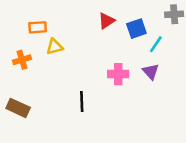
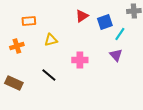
yellow triangle: (54, 47) -> (51, 40), moved
pink cross: (118, 74) -> (80, 60), moved
black line: (82, 101) -> (49, 75), moved, turned -49

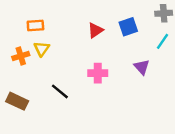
red triangle: (82, 16) -> (95, 30), moved
cyan line: (120, 34) -> (162, 41), moved
yellow triangle: (51, 40) -> (42, 49), moved, turned -40

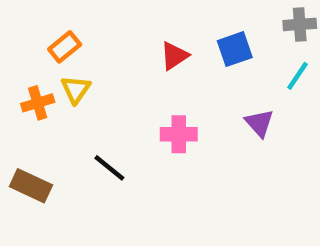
orange rectangle: (35, 25) -> (65, 47), turned -35

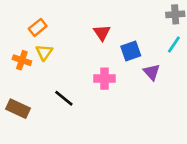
blue square: (235, 49) -> (131, 51), moved
red triangle: (174, 56) -> (102, 33), turned -30
orange cross: (38, 103) -> (22, 60), turned 36

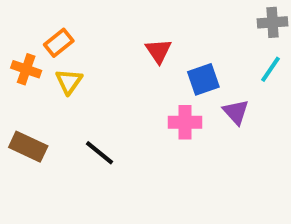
orange cross: (22, 60) -> (26, 69), moved
pink cross: (104, 79) -> (185, 122), moved
brown rectangle: (18, 109) -> (28, 147), moved

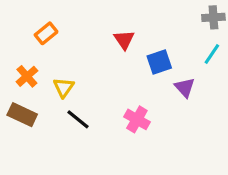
orange cross: (26, 69) -> (27, 76), moved, turned 30
yellow triangle: (69, 81) -> (64, 88), moved
pink cross: (185, 122) -> (137, 119), moved, turned 30

